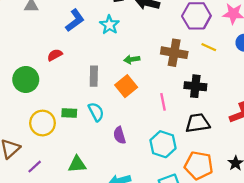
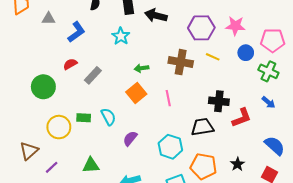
blue L-shape: (75, 20) -> (76, 32), moved
gray rectangle: (94, 76) -> (93, 75), moved, turned 42
black cross: (195, 86) -> (219, 101), moved
pink line: (163, 102) -> (168, 98), moved
purple semicircle: (119, 135) -> (130, 138), turned 56

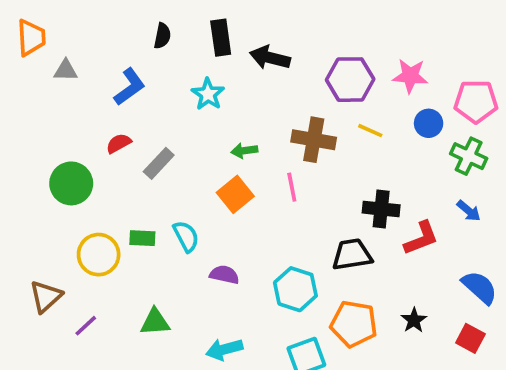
gray triangle: (49, 19) -> (66, 70), moved
pink line: (168, 98) -> (292, 187), moved
purple semicircle: (130, 138) -> (224, 275), turned 63

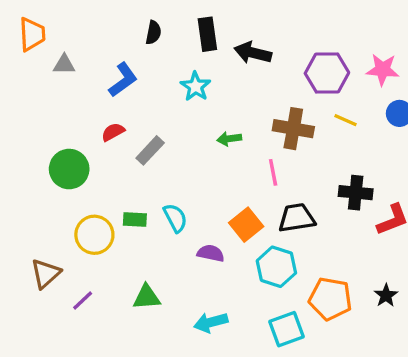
orange square: (235, 194) -> (246, 225), moved
black trapezoid: (352, 255) -> (297, 218), moved

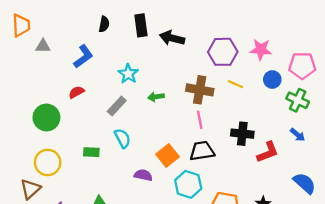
cyan star: (196, 86) -> (128, 74), moved
gray rectangle: (150, 150) -> (117, 106), moved
pink line: (273, 172) -> (200, 120), moved
cyan semicircle: (175, 218) -> (122, 138), moved
yellow circle: (94, 235) -> (48, 162), moved

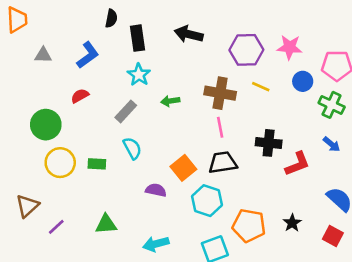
black rectangle: (141, 25) -> (138, 38), moved
gray triangle: (43, 46) -> (43, 55), moved
yellow circle: (48, 162) -> (60, 163), moved

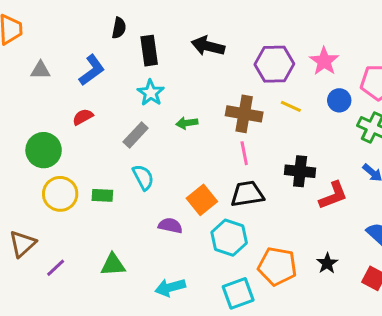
pink star: (290, 47) -> (324, 61), turned 30

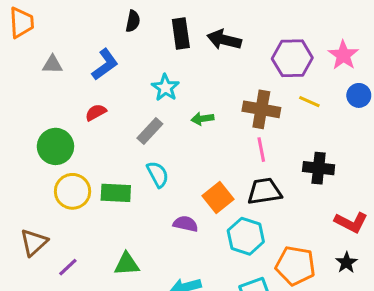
black rectangle: (149, 51) -> (181, 33), moved
green rectangle: (102, 195) -> (116, 193), size x1.4
red L-shape: (333, 195) -> (351, 222), moved, turned 48

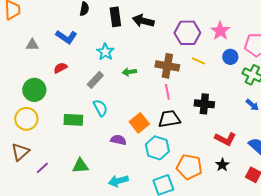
gray triangle: (52, 64) -> (32, 45), moved
blue L-shape: (105, 64) -> (66, 37), turned 70
yellow circle: (73, 191) -> (26, 119), moved

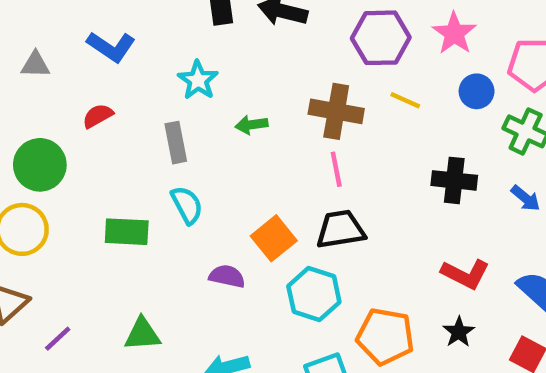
gray rectangle: (95, 80) -> (176, 143), turned -54
black cross: (204, 104) -> (454, 180), moved

